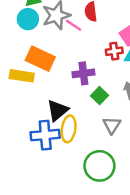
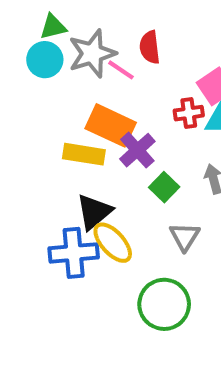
orange rectangle: (40, 59) -> (111, 125), moved
purple cross: (83, 73) -> (137, 150), turned -35
yellow rectangle: (22, 76) -> (84, 154), moved
yellow ellipse: (69, 129) -> (113, 243), turned -50

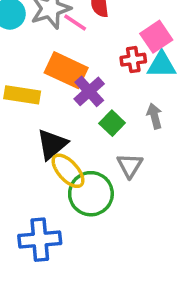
yellow rectangle: (84, 154) -> (22, 95), moved
blue cross: (74, 253) -> (40, 240), moved
green circle: (164, 304) -> (91, 194), moved

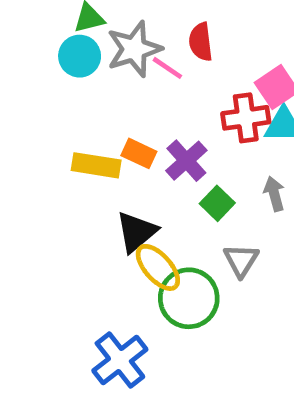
red cross: (133, 60) -> (246, 118), size x1.4
orange rectangle: (66, 70) -> (139, 153), moved, size x0.6
blue cross: (40, 240) -> (120, 360), turned -33

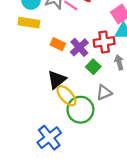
red cross: (246, 118) -> (104, 42), moved
yellow rectangle: (96, 165) -> (29, 23), moved
gray triangle: (241, 260) -> (104, 92), turned 35

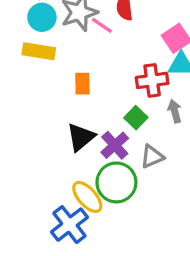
orange rectangle: (58, 44) -> (82, 84), turned 64
purple cross: (79, 47) -> (115, 145), moved
yellow ellipse: (66, 96) -> (87, 197), moved

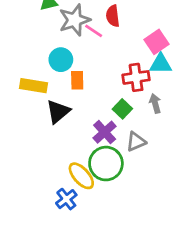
cyan circle: (42, 17) -> (61, 60), moved
yellow rectangle: (39, 51) -> (34, 86), moved
black triangle: (81, 137) -> (58, 112), moved
blue cross: (69, 225) -> (66, 199), size x0.7

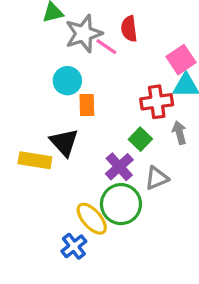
yellow rectangle: (34, 86) -> (35, 160), moved
black triangle: (58, 112) -> (64, 142), turned -32

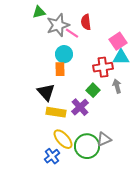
cyan circle: (67, 81) -> (64, 54), moved
yellow rectangle: (35, 160) -> (56, 112), moved
gray triangle: (157, 178) -> (104, 139), moved
green circle: (121, 204) -> (87, 146), moved

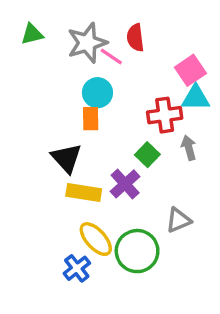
green triangle: (39, 12) -> (32, 34), moved
gray triangle: (104, 139) -> (178, 220), moved

